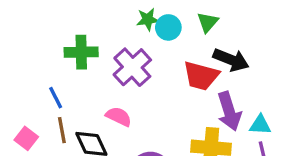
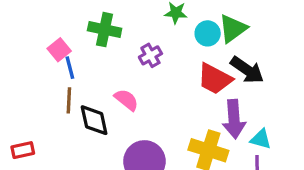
green triangle: (208, 22) -> (233, 29), size x1.4
cyan circle: (168, 27) -> (208, 33), moved
purple cross: (132, 67) -> (150, 55), size x0.6
pink square: (26, 138) -> (59, 50), moved

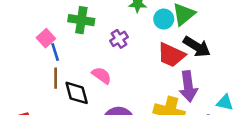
cyan triangle: (261, 139) -> (225, 102), moved

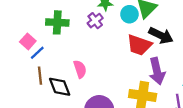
purple cross: (119, 39) -> (95, 21), moved
blue line: (55, 52) -> (37, 53), turned 70
pink semicircle: (102, 75) -> (80, 69), turned 42

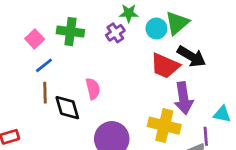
pink square: (28, 41) -> (35, 39), moved

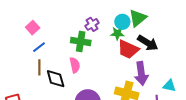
green star: (129, 13) -> (117, 33), moved
green cross: (70, 32) -> (81, 42), moved

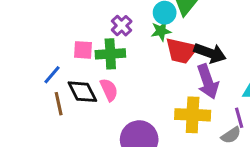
pink square: (33, 28) -> (83, 50), moved, turned -32
black arrow: (148, 43) -> (210, 53), moved
black diamond: (56, 79) -> (82, 92), moved

